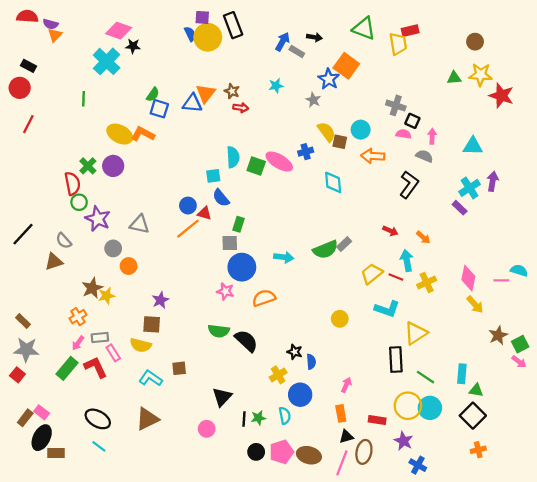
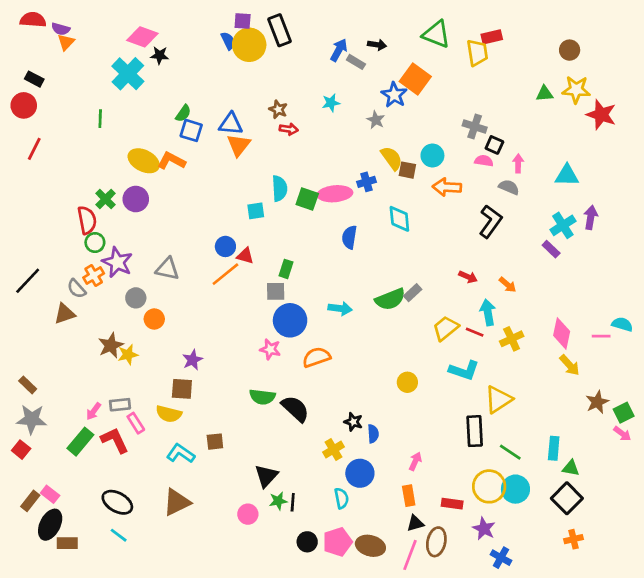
orange triangle: (206, 93) -> (239, 145), moved
pink ellipse: (279, 162) -> (335, 194), turned -36
blue semicircle: (221, 198) -> (349, 237), moved, turned 48
orange cross: (78, 317) -> (94, 275), moved
green star: (258, 418) -> (278, 501), moved

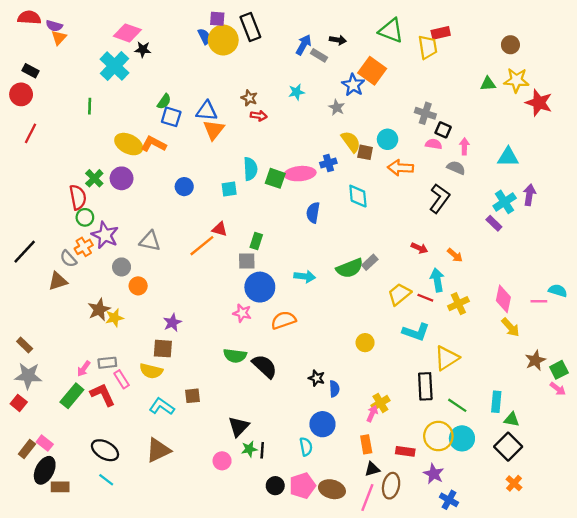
blue circle: (225, 246) -> (184, 187), moved
yellow cross: (334, 450) -> (380, 403), moved
orange cross: (573, 539) -> (514, 483), turned -35

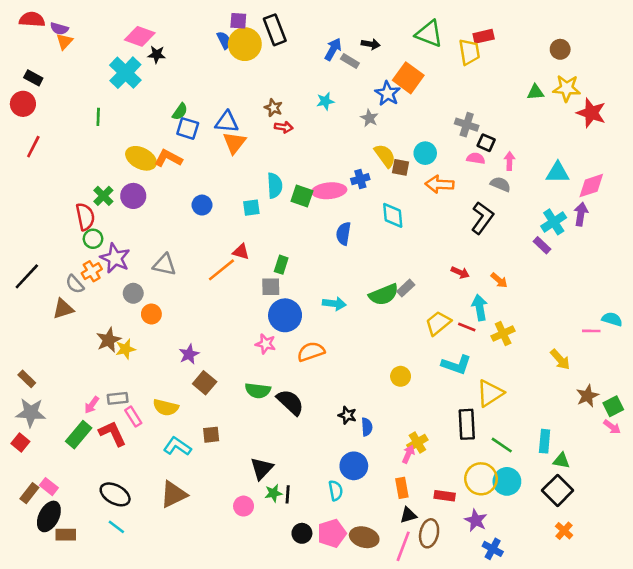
pink diamond: (503, 299) -> (591, 186), moved, turned 60
brown square: (163, 349) -> (205, 383), moved, turned 36

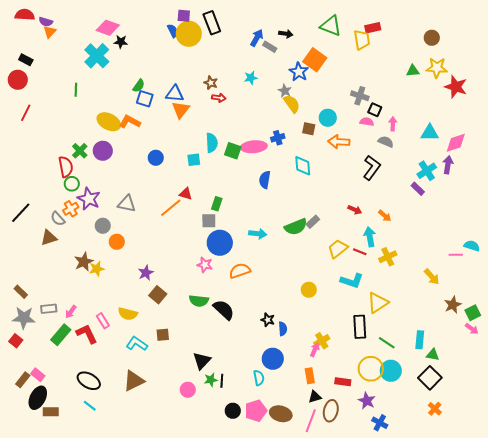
yellow semicircle: (385, 156) -> (292, 104), moved
gray rectangle: (118, 398) -> (49, 309), moved

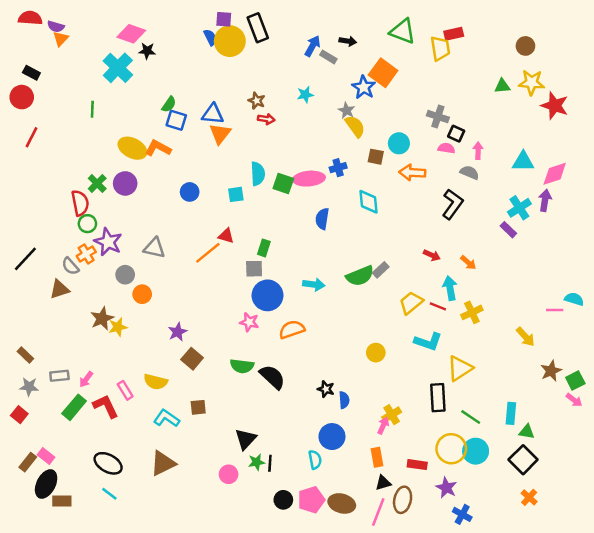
gray star: (24, 318) -> (29, 387), size x0.7

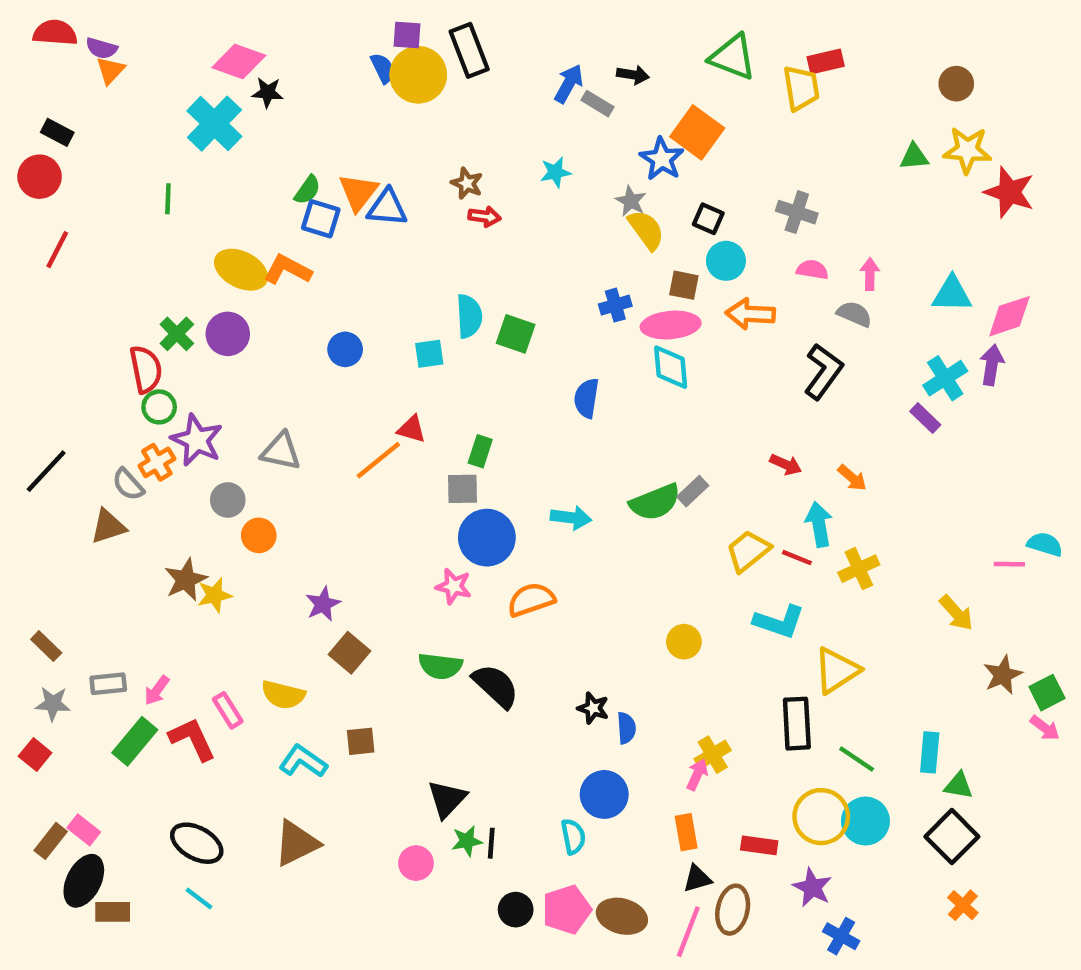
orange triangle: (220, 134) -> (358, 192), moved
black square: (456, 134) -> (708, 219), moved
pink ellipse: (309, 179) -> (671, 325), moved

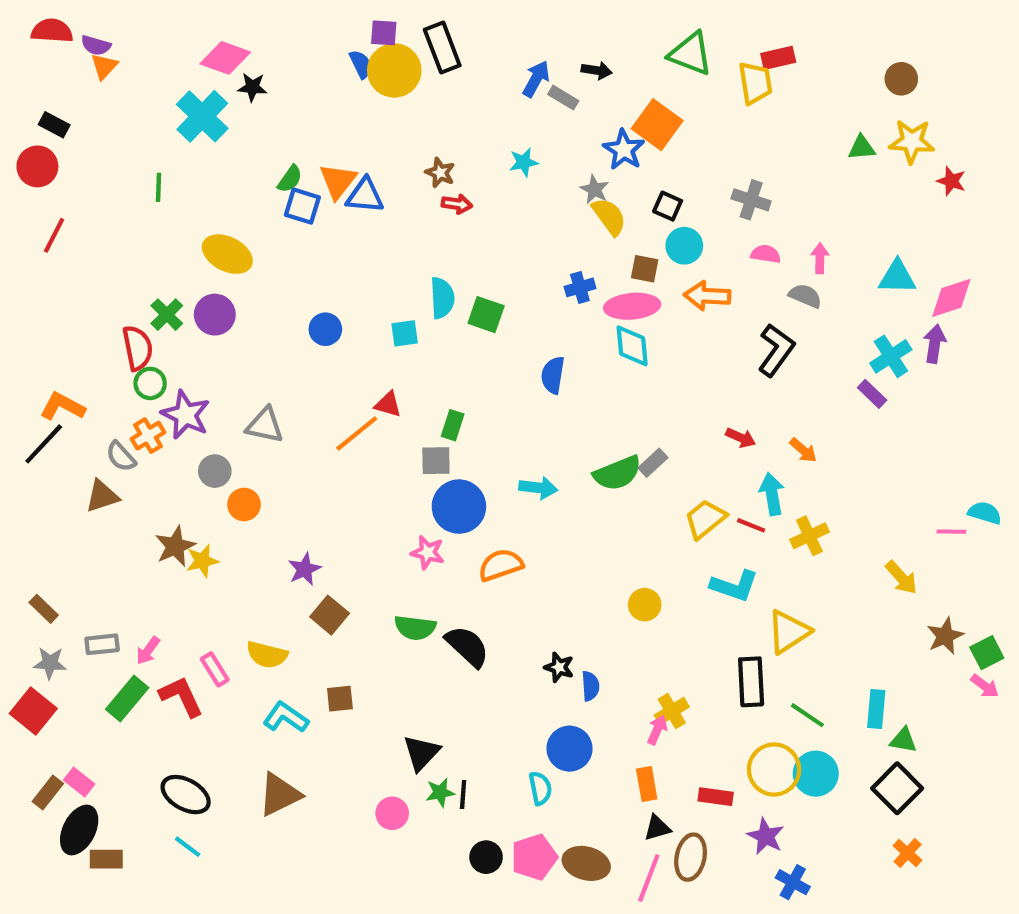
red star: (1009, 192) -> (951, 181), size x0.6
orange L-shape: (288, 270) -> (62, 406), moved
red square: (35, 755) -> (33, 711), size x1.5

